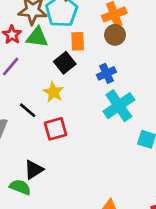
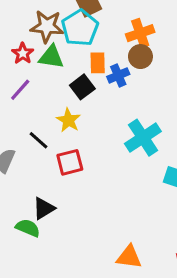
blue cross: (106, 73) -> (118, 75), moved

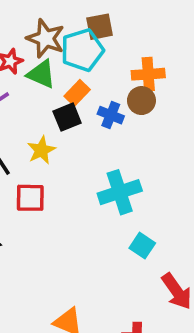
orange rectangle: (98, 63) -> (77, 93), moved, turned 30
blue cross: (118, 75) -> (111, 115), turned 30

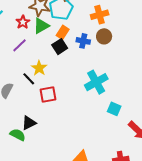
green triangle: (41, 74) -> (41, 26), turned -42
brown circle: (141, 101) -> (104, 36), moved
yellow star: (41, 150) -> (39, 68), moved

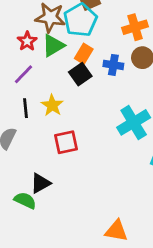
black line: (29, 79) -> (26, 108), moved, turned 40

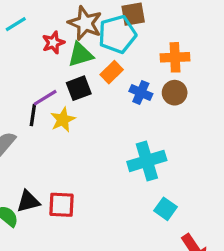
purple line: (23, 74) -> (45, 98), moved
black square: (80, 74) -> (79, 88), moved
red square: (66, 142) -> (62, 205), moved

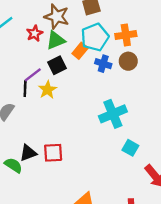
cyan pentagon: (117, 34) -> (95, 37), moved

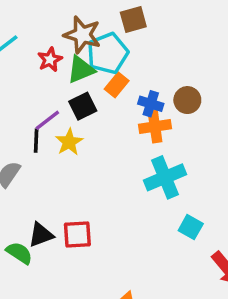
orange cross: (126, 35) -> (155, 127), moved
cyan pentagon: (95, 37) -> (108, 53), moved

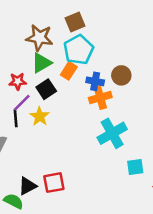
cyan pentagon: (108, 53) -> (79, 50), moved
red star: (50, 60) -> (18, 81), moved, turned 30
cyan square: (191, 227) -> (135, 167), turned -30

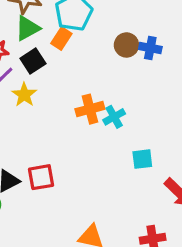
blue cross: (95, 81) -> (150, 48), moved
orange cross: (100, 97) -> (90, 109), moved
cyan cross: (112, 133) -> (114, 117), size x0.6

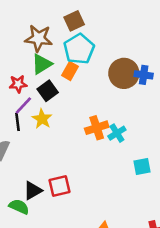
brown circle: (126, 45) -> (124, 73), size x1.5

